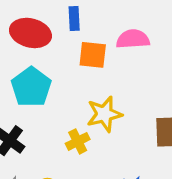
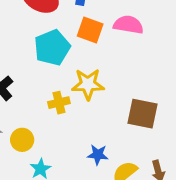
cyan pentagon: (31, 87) -> (52, 48), moved

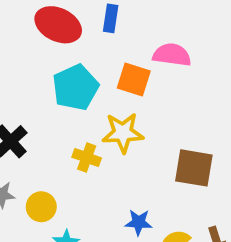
orange square: (90, 30) -> (134, 79), moved
yellow cross: (59, 103) -> (87, 158), turned 35

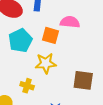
yellow cross: (87, 158) -> (27, 86), moved

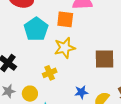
yellow cross: (27, 86) -> (50, 73), turned -32

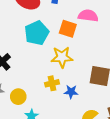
yellow cross: (50, 73) -> (52, 83), moved
blue star: (81, 92) -> (71, 92), moved

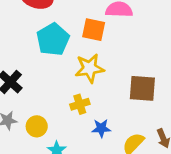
blue star: (71, 92) -> (101, 128), moved

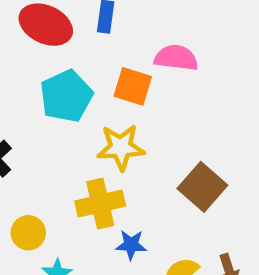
brown square: (142, 88) -> (202, 187), turned 32
yellow cross: (80, 104) -> (100, 204), size x1.5

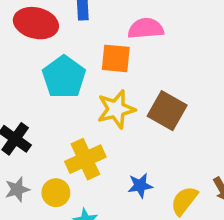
brown square: (202, 187) -> (167, 111), moved
yellow cross: (100, 204) -> (85, 159), moved

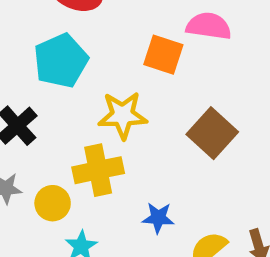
cyan pentagon: (64, 77) -> (61, 61), moved
yellow star: (116, 109) -> (123, 115), moved

